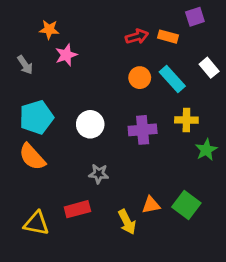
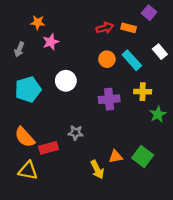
purple square: (195, 17) -> (149, 13), turned -32
gray arrow: (25, 65) -> (19, 49), turned 56
white circle: (90, 124) -> (66, 81), moved
orange semicircle: (32, 157) -> (25, 137), moved
red rectangle: (77, 209) -> (49, 148), moved

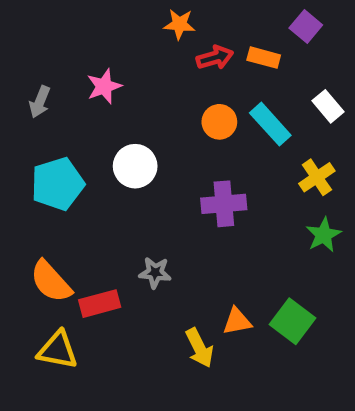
orange star: (38, 22) -> (179, 24), moved
yellow cross: (143, 92) -> (317, 177), moved, turned -35

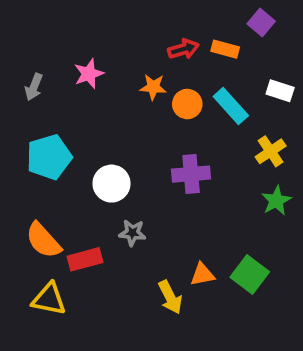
orange star: (179, 24) -> (153, 87), moved
white rectangle: (328, 106) -> (280, 91), turned -32
white circle: (135, 166) -> (112, 184), moved

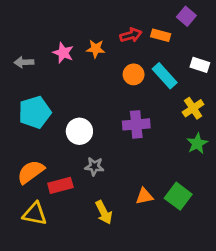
pink star: (89, 74) -> (63, 53), turned -30
gray arrow: (34, 87) -> (24, 62), turned 66
orange star: (153, 87) -> (96, 49), moved
orange semicircle: (43, 240) -> (31, 172), turned 96
yellow arrow: (170, 297) -> (104, 212), moved

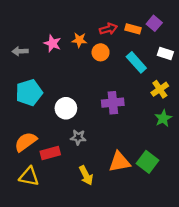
purple square: (186, 16) -> (154, 23), moved
orange circle: (134, 74) -> (101, 52), moved
orange triangle: (144, 196) -> (120, 162), size x1.5

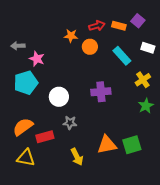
pink star: (52, 43) -> (37, 59), moved
green square: (147, 162) -> (132, 145), turned 36

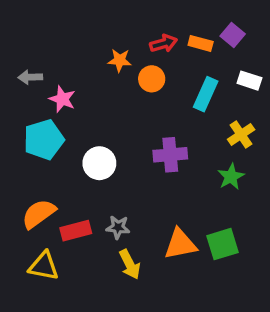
cyan rectangle: (122, 56) -> (206, 94), turned 66
green star: (146, 106) -> (231, 177), moved
gray star: (70, 123) -> (118, 227), moved

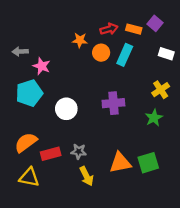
cyan rectangle: (206, 94) -> (125, 55), moved

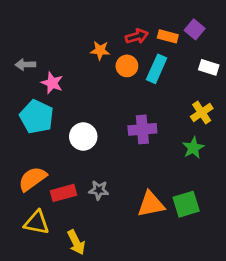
cyan pentagon: (29, 93) -> (37, 117), turned -30
yellow arrow: (86, 176) -> (76, 242), moved

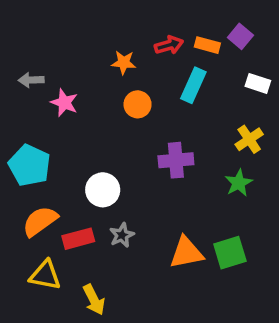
orange circle: (127, 66) -> (138, 104), moved
cyan pentagon: (37, 117) -> (29, 165), moved
white circle: (83, 136) -> (103, 190), moved
gray star: (99, 190) -> (122, 235), turned -30

